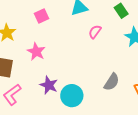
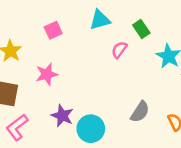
green rectangle: (121, 11) -> (141, 29), moved
pink star: (36, 52) -> (47, 74), turned 30

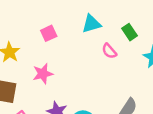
pink semicircle: (119, 50) -> (109, 51), turned -77

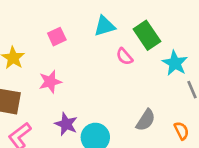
green rectangle: (129, 32) -> (147, 35), size x1.5

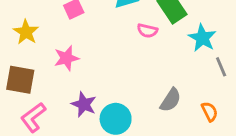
pink semicircle: (124, 56) -> (147, 31), turned -36

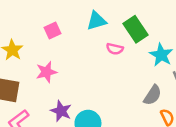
gray semicircle: (171, 100) -> (153, 95), moved

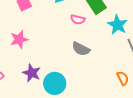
gray semicircle: (153, 95) -> (81, 49), moved, turned 84

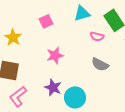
pink star: (19, 39) -> (55, 55), moved

